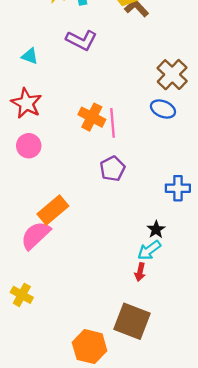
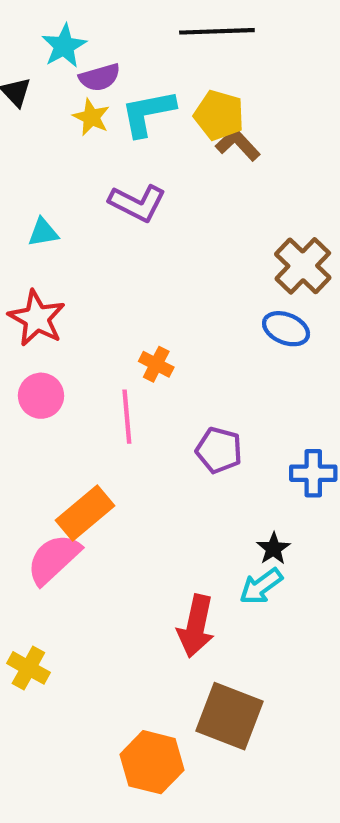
cyan triangle: (30, 56) -> (43, 232), turned -30
orange cross: (92, 117) -> (156, 364), moved, size x0.7
pink line: (112, 123) -> (127, 417), moved
purple pentagon: (112, 169) -> (219, 450), moved, turned -30
red arrow: (140, 272) -> (196, 626), moved, size x1.8

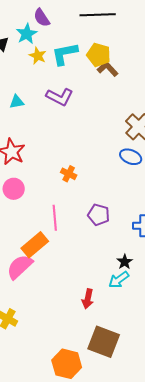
cyan star: (64, 46) -> (27, 34), moved
purple semicircle: (100, 77) -> (42, 18), moved, turned 72
cyan triangle: (43, 232) -> (17, 102), moved
pink line: (127, 417) -> (55, 218), moved
red arrow: (196, 626) -> (88, 299), size x0.7

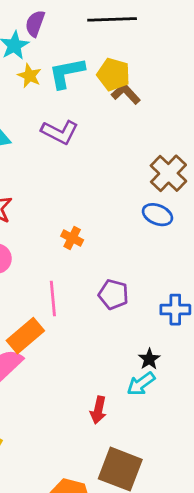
purple semicircle: (42, 18) -> (35, 23), turned 54

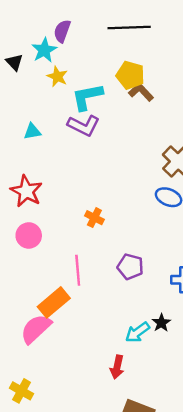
cyan L-shape: (67, 73) -> (87, 97), moved
cyan arrow: (141, 384) -> (137, 332), moved

